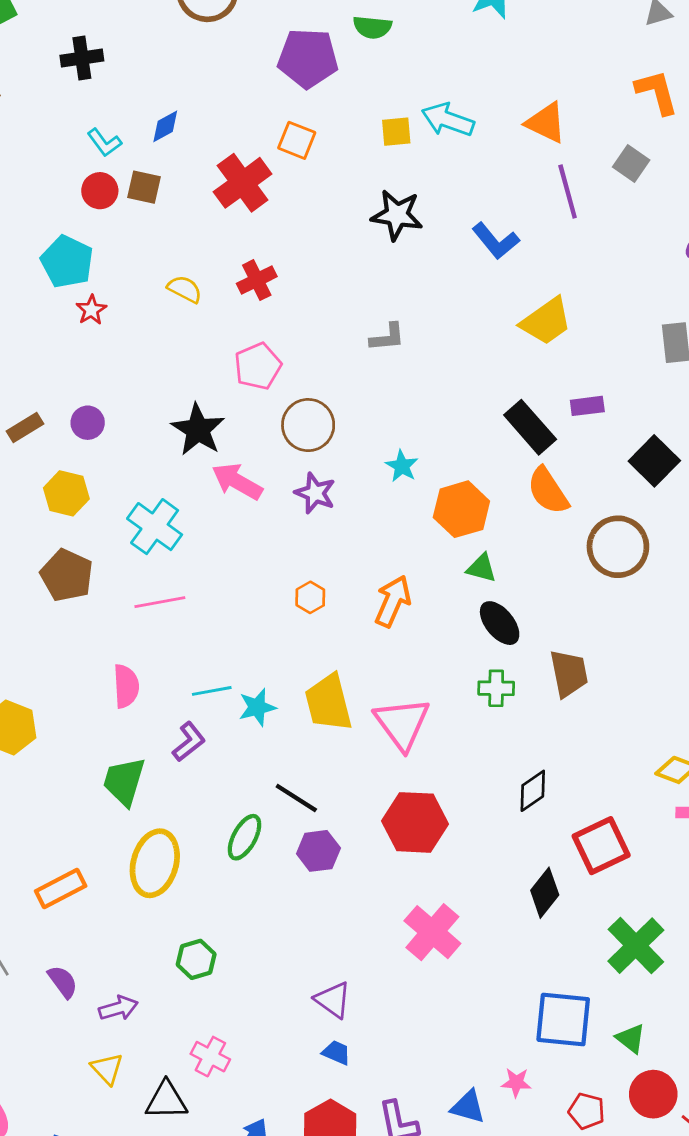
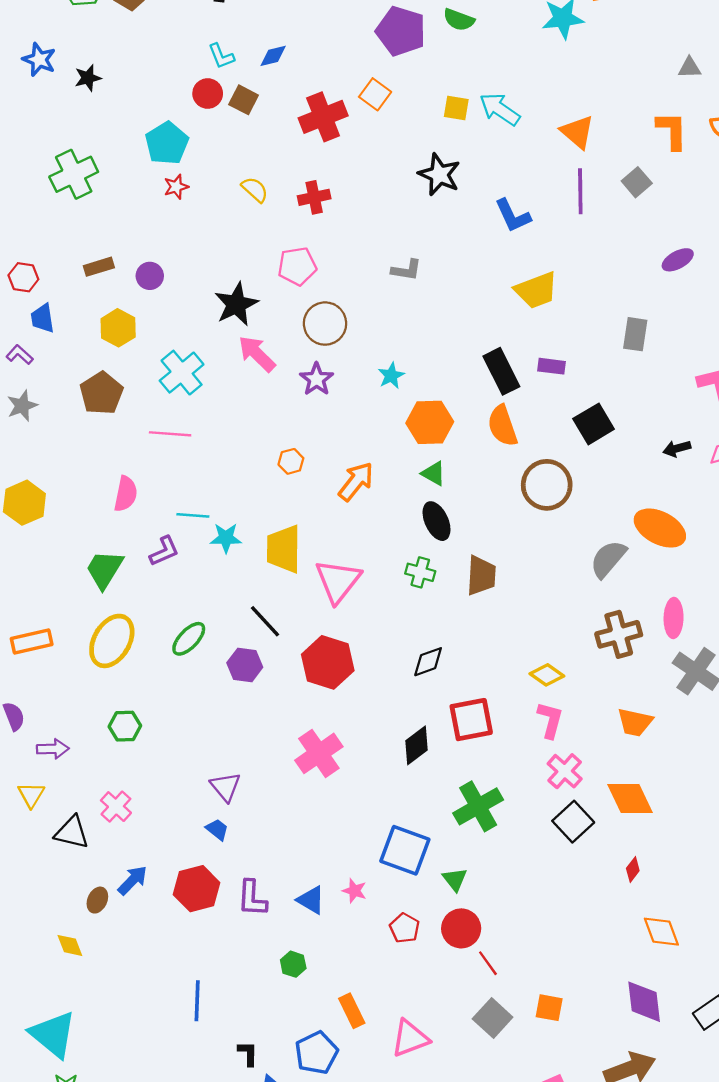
black line: (296, 798) -> (265, 621), moved

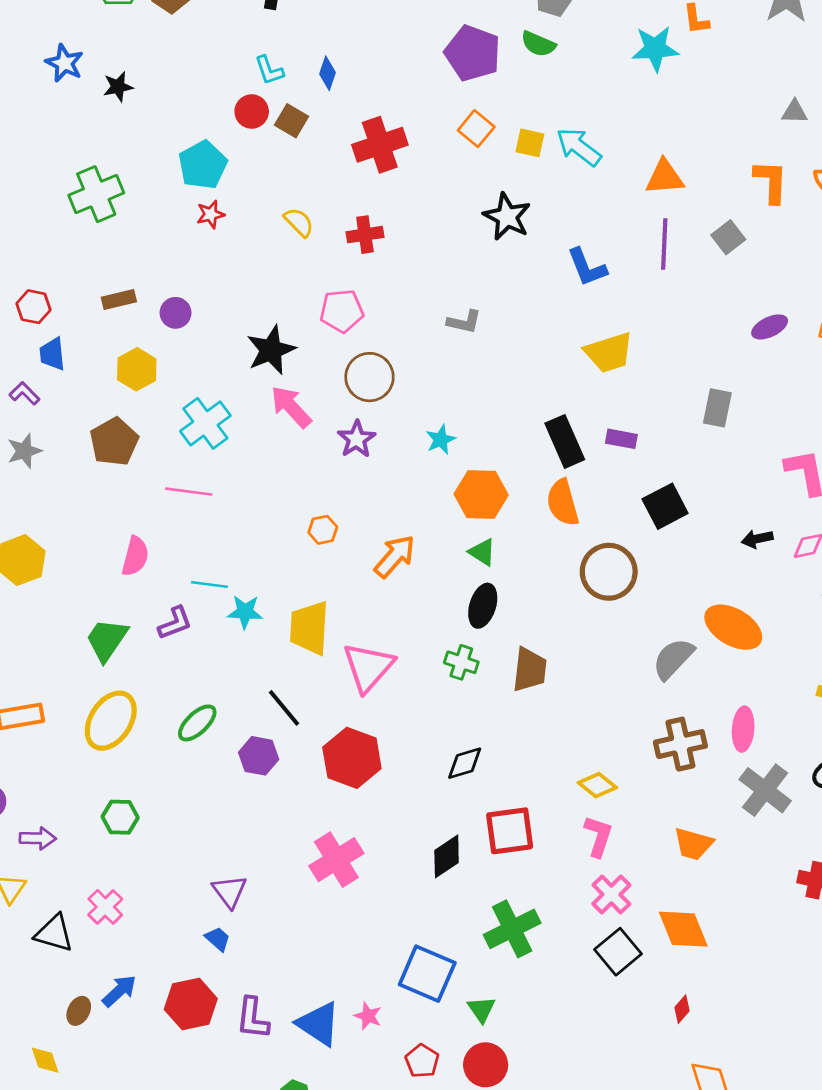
blue diamond: (273, 56) -> (328, 73), turned -60
orange square: (375, 94) -> (476, 129), moved
orange triangle: (577, 132) -> (665, 177), turned -48
black ellipse: (437, 521) -> (483, 606), turned 39
blue triangle: (311, 900) -> (319, 1024), size x1.4

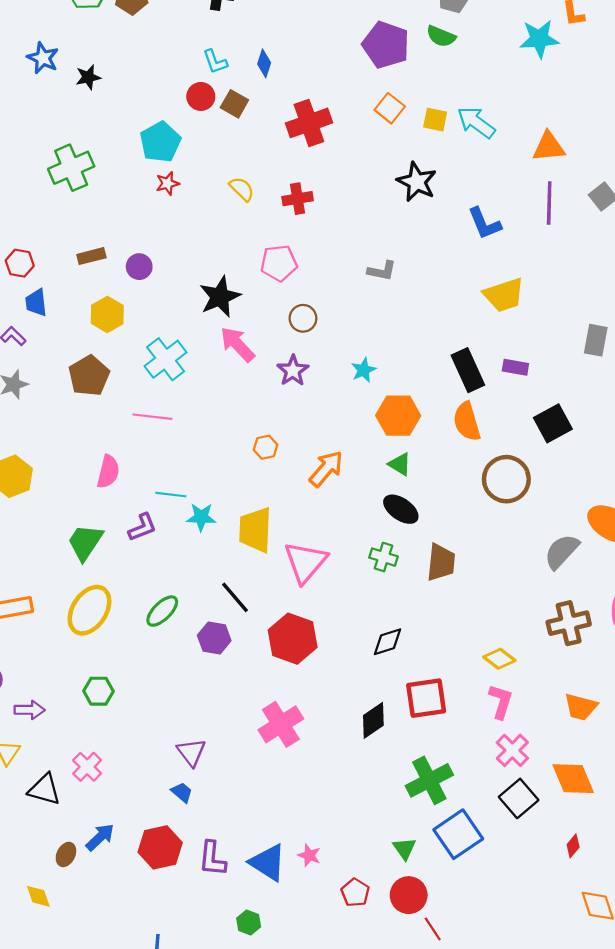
brown circle: (369, 377) -> (303, 318), size x0.7
black ellipse: (483, 606) -> (401, 509), turned -72
blue square: (427, 974) -> (458, 834), moved, turned 33

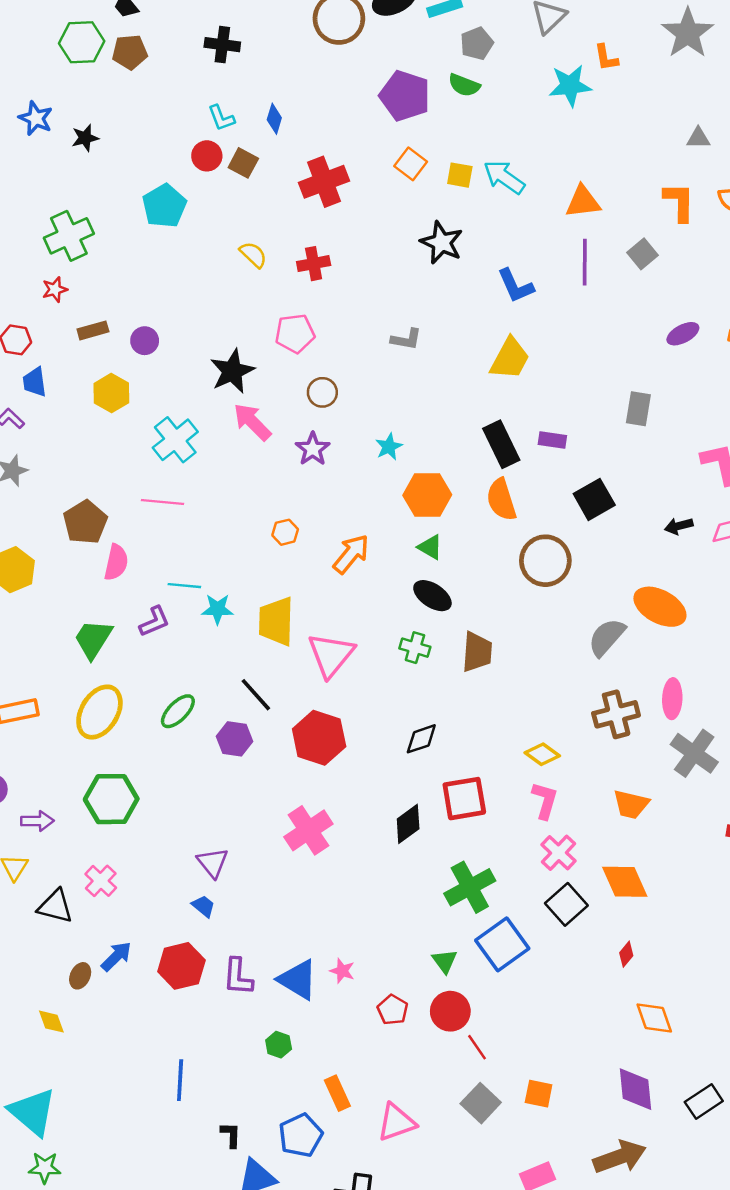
red star: (167, 183) -> (55, 289), moved
yellow trapezoid: (504, 295) -> (510, 359), moved, turned -42
brown pentagon: (89, 376) -> (85, 522), moved
green hexagon: (99, 691) -> (111, 799), size x1.6

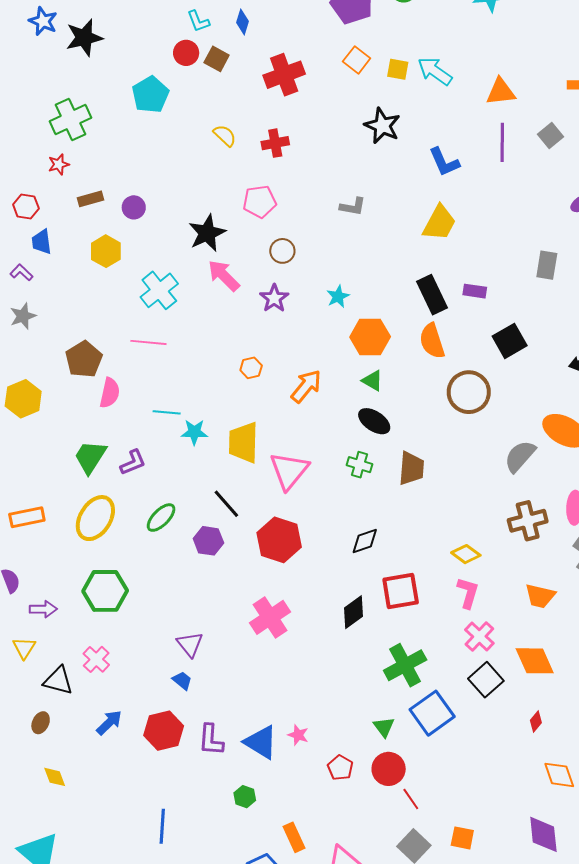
black star: (85, 138) -> (84, 38), size x1.6
purple L-shape: (154, 621) -> (133, 462), moved
brown ellipse: (80, 976) -> (41, 723), moved

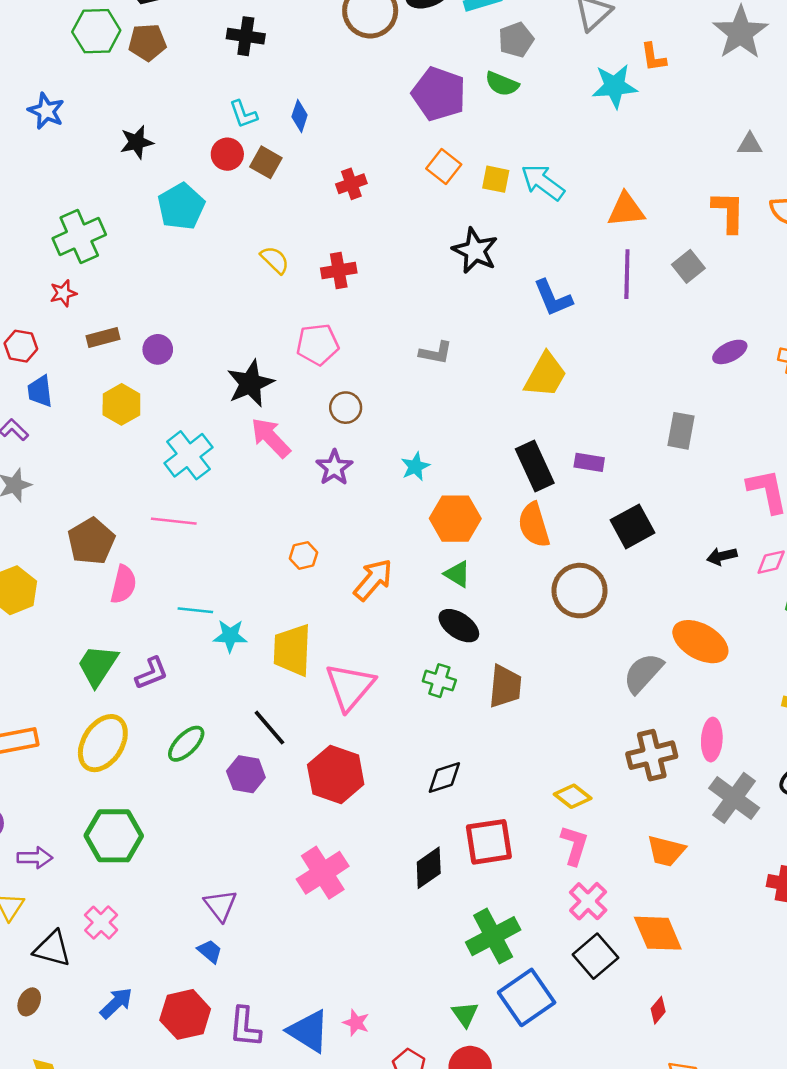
black star: (84, 38) -> (137, 142), moved, size x0.7
red cross: (284, 75) -> (351, 184), size x0.6

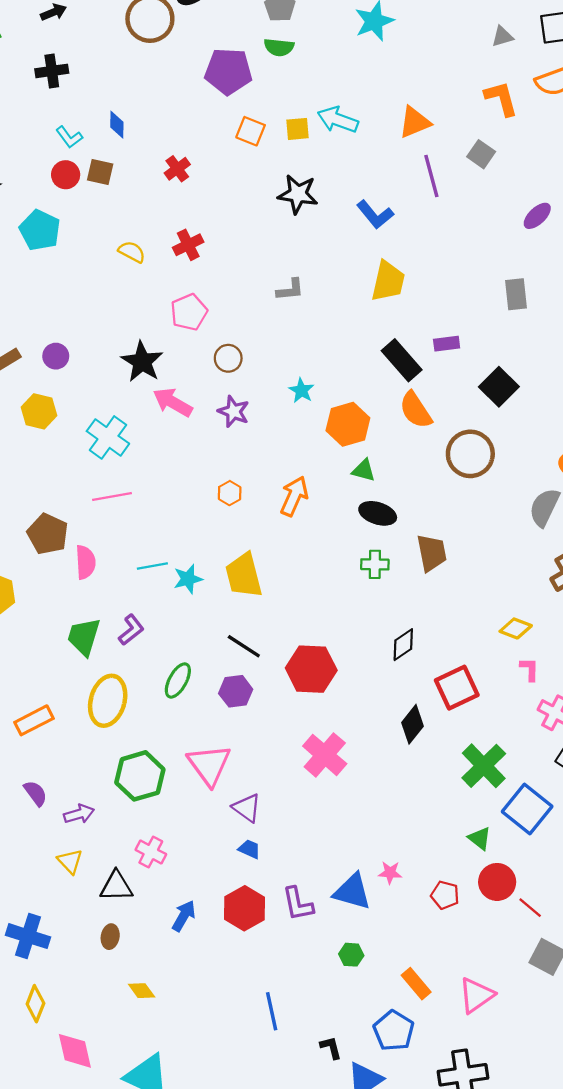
pink triangle: (350, 687) -> (209, 765), moved
pink L-shape: (574, 845) -> (529, 669), size x0.7

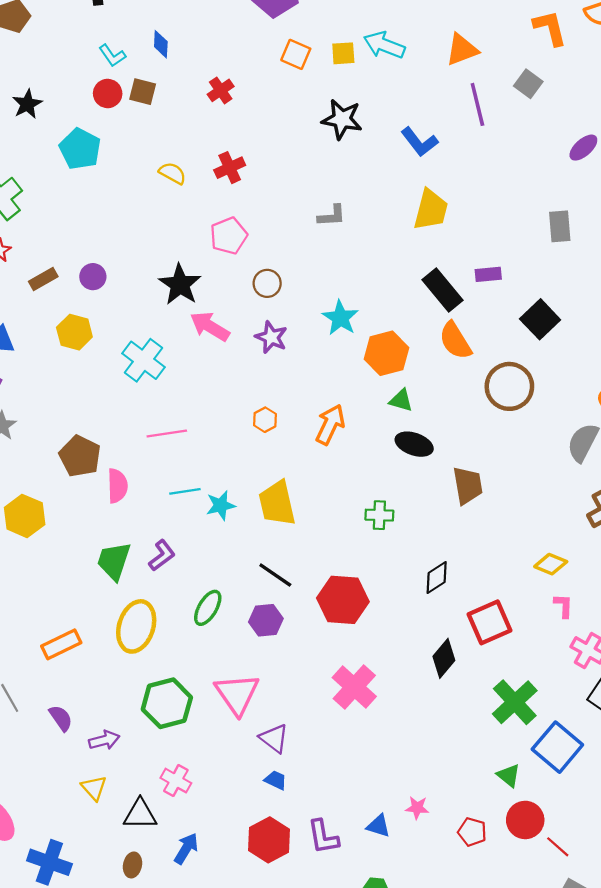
cyan star: (301, 390) -> (340, 318), size x1.4
pink line: (112, 497) -> (167, 433), moved
green cross: (375, 564) -> (379, 515), moved
blue triangle: (352, 892) -> (378, 826), size x0.6
blue arrow: (184, 916) -> (186, 848), moved

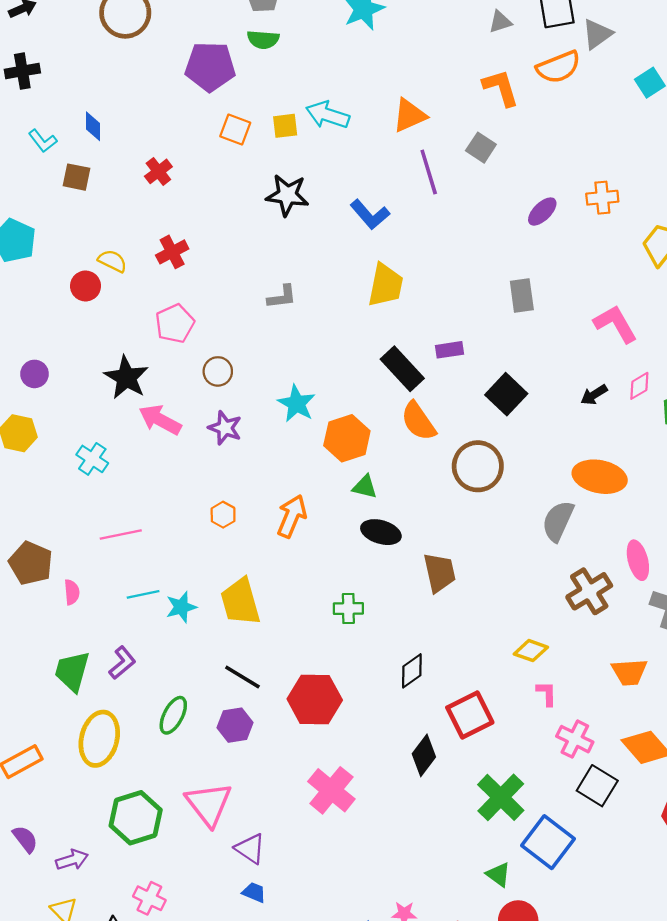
red circle: (108, 93) -> (86, 286), moved
cyan cross: (144, 360) -> (92, 459), size x0.7
pink semicircle: (117, 486) -> (72, 592), size x0.7

